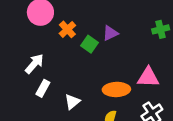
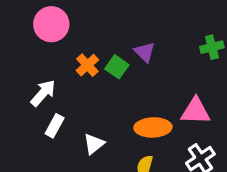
orange cross: (67, 29) -> (87, 65), moved
purple triangle: (110, 33) -> (145, 52), turned -49

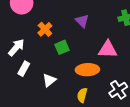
green square: (117, 67) -> (62, 47), moved, turned 32
pink triangle: (196, 111) -> (108, 49), moved

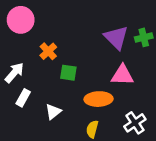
purple triangle: (82, 21) -> (116, 37), moved, size x1.5
green square: (62, 47) -> (68, 73), turned 32

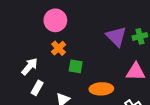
pink circle: (21, 20) -> (55, 20), moved
pink triangle: (122, 75) -> (136, 72), moved

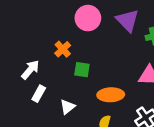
pink circle: (55, 20) -> (88, 18), moved
purple triangle: (116, 36) -> (127, 20), moved

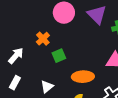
green square: (82, 70) -> (59, 56), turned -32
white rectangle: (39, 94) -> (15, 83), moved

